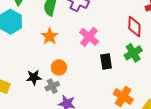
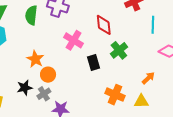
red diamond: (134, 27) -> (104, 25), moved
orange star: (50, 36) -> (35, 59), moved

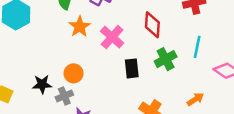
cyan line: (153, 25) -> (197, 47), moved
orange star: (35, 59) -> (80, 27), moved

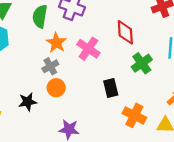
black rectangle: (132, 68) -> (111, 88), moved
gray cross: (64, 96) -> (50, 66), moved

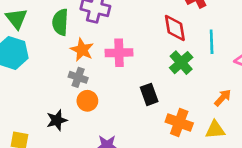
red diamond: (125, 32) -> (175, 28), moved
pink cross: (88, 49) -> (119, 53), turned -30
gray cross: (50, 66) -> (78, 77), turned -35

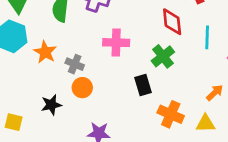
orange star: (82, 50) -> (45, 52), moved
green cross: (181, 63) -> (163, 56), moved

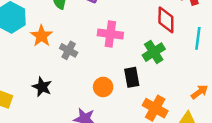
orange circle: (82, 88) -> (103, 87), moved
black star: (51, 105) -> (42, 87), turned 30

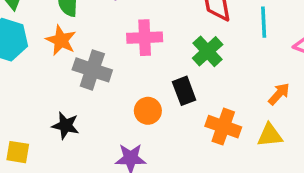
orange star: (42, 36) -> (61, 40), moved
gray cross: (69, 50) -> (92, 70), size x1.5

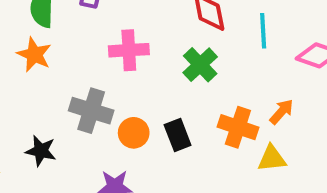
gray cross: (92, 70) -> (91, 111), moved
black rectangle: (184, 91) -> (178, 135), moved
orange cross: (223, 127) -> (238, 127), moved

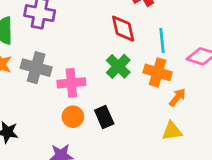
pink cross: (129, 50) -> (71, 83), moved
gray cross: (91, 111) -> (36, 68), moved
orange cross: (238, 127) -> (158, 72), moved

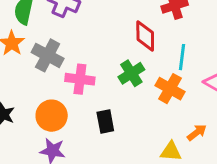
orange arrow: (177, 97) -> (197, 132), moved
orange circle: (73, 117) -> (52, 116), moved, size x1.4

